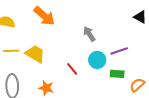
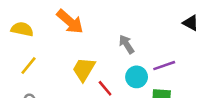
yellow line: (11, 51) -> (28, 66), turned -49
yellow trapezoid: (35, 54) -> (84, 69), moved, turned -90

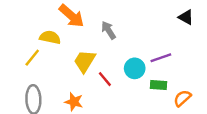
yellow semicircle: (22, 29) -> (50, 37), moved
gray arrow: (126, 44) -> (108, 30), moved

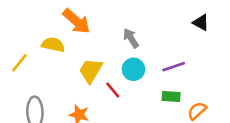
gray arrow: (108, 30) -> (131, 38), moved
yellow line: (32, 58) -> (19, 63), moved
cyan circle: (135, 68) -> (133, 69), moved

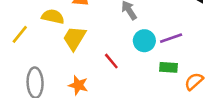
cyan circle: (133, 69) -> (144, 41), moved
yellow trapezoid: (91, 71) -> (74, 38), moved

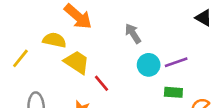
yellow trapezoid: (74, 38) -> (77, 62), turned 92
red line: (111, 61) -> (102, 83), moved

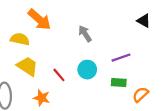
yellow trapezoid: (77, 62) -> (27, 66), moved
cyan circle: (149, 65) -> (87, 70), moved

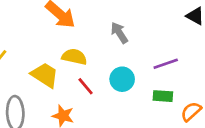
yellow semicircle: (20, 39) -> (74, 57), moved

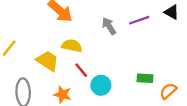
purple line: (166, 64) -> (139, 20), moved
cyan circle: (122, 79) -> (101, 85), moved

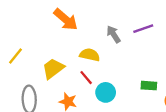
yellow semicircle: (72, 46) -> (90, 55), moved
yellow trapezoid: (47, 61) -> (53, 68), turned -70

